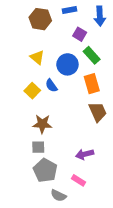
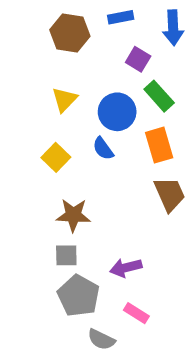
yellow triangle: (37, 57) -> (65, 100), turned 35
blue semicircle: (51, 86) -> (103, 149), moved
purple arrow: (85, 154) -> (126, 268), moved

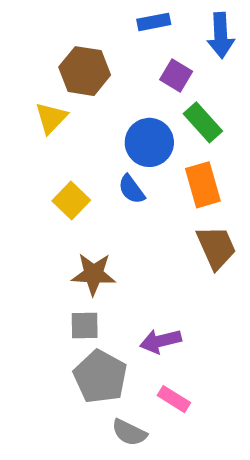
brown hexagon: (70, 33) -> (85, 71), moved
yellow triangle: (65, 100) -> (51, 118), moved

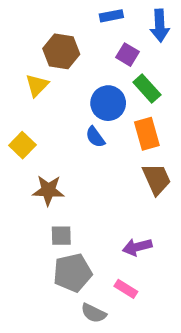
yellow square: (71, 200) -> (22, 145), moved
brown star: (94, 274) -> (48, 190), moved
purple arrow: (160, 341) -> (137, 247), moved
gray pentagon: (100, 377) -> (73, 273), turned 30

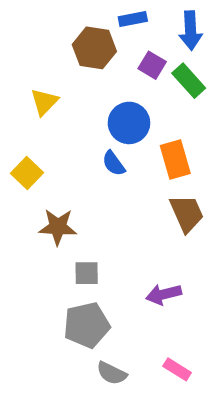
brown hexagon: (61, 51) -> (94, 48), moved
green rectangle: (147, 89) -> (189, 81), moved
gray square: (61, 236) -> (87, 273), moved
pink rectangle: (126, 289) -> (177, 369), moved

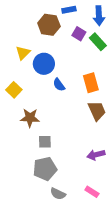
blue circle: (129, 123) -> (44, 64), moved
purple arrow: (164, 294) -> (96, 155), moved

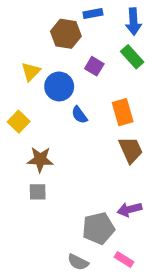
purple square: (79, 34) -> (94, 66), moved
gray square: (45, 142) -> (38, 192), moved
gray pentagon: (45, 169) -> (98, 228), moved

